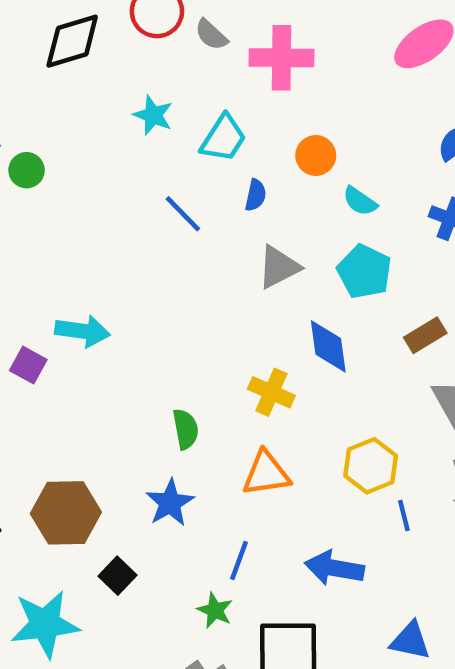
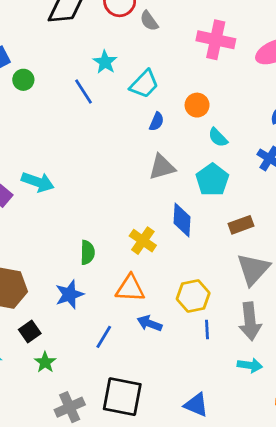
pink cross: (282, 58) -> (216, 40), moved
blue line: (183, 214) -> (83, 91), moved
blue arrow: (334, 568) -> (150, 323), moved, size x0.7
green star: (215, 610) -> (45, 362), moved

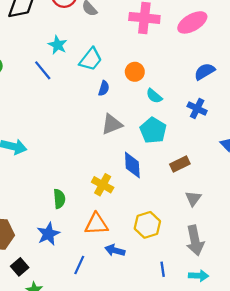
gray triangle: (253, 269) -> (193, 199), size x0.6
blue line: (207, 329) -> (163, 269), moved

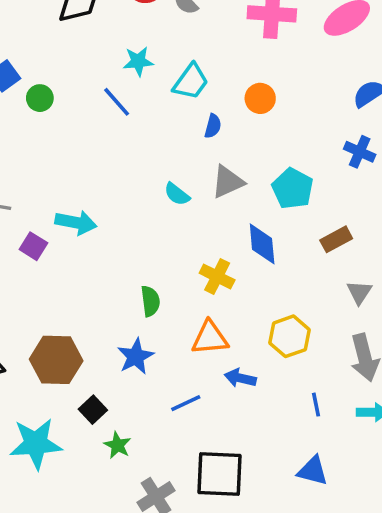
cyan star: (58, 45) -> (138, 61), turned -30
cyan semicircle: (154, 96) -> (177, 194), moved
blue line: (79, 265) -> (186, 403), turned 42

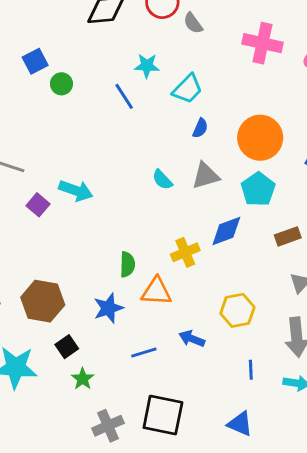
orange circle: (260, 98) -> (260, 138), moved, size x1.8
blue diamond: (262, 244) -> (226, 231), turned 66
yellow cross: (217, 277) -> (185, 252), turned 32
orange triangle: (210, 338) -> (156, 291), moved

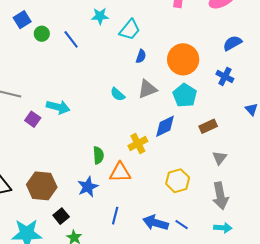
blue line: (124, 96) -> (71, 39), moved
blue arrow: (192, 339) -> (155, 223), moved, size x1.4
blue line: (144, 353) -> (115, 216), turned -54
blue line: (251, 370) -> (182, 225), moved, turned -48

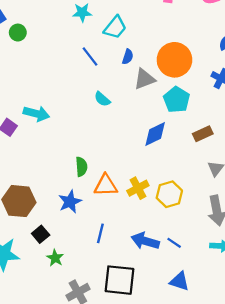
blue line: (71, 39) -> (90, 56), moved
gray triangle: (147, 89) -> (144, 79), moved
yellow cross: (138, 143) -> (138, 188), moved

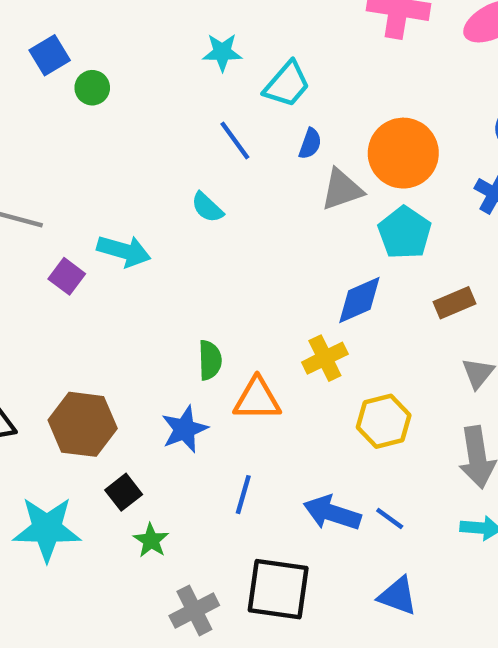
cyan semicircle: (102, 99) -> (207, 207), moved
yellow cross: (138, 188) -> (325, 358), moved

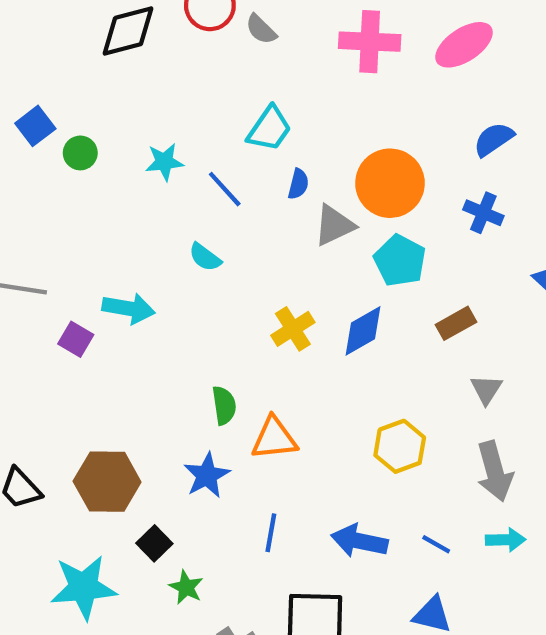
cyan star: (222, 52) -> (164, 162), moved
yellow cross: (325, 358) -> (293, 329), moved
blue line: (390, 519) -> (436, 544), moved

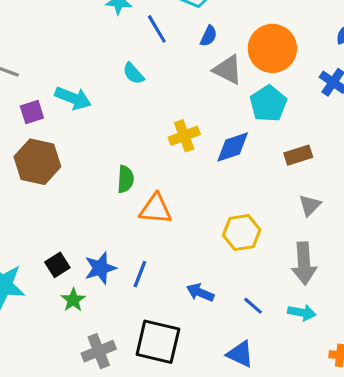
gray triangle: (334, 225) -> (228, 70), turned 40
purple square: (76, 339) -> (32, 112), turned 30
blue star: (207, 475) -> (100, 268), moved
brown hexagon: (107, 482) -> (37, 162), moved
blue arrow: (359, 541) -> (200, 293), size x0.7

